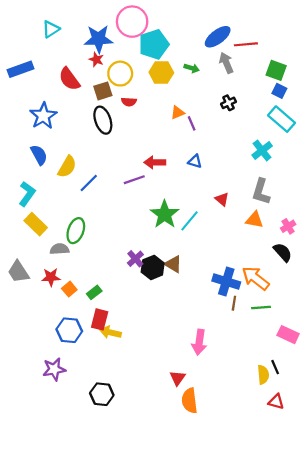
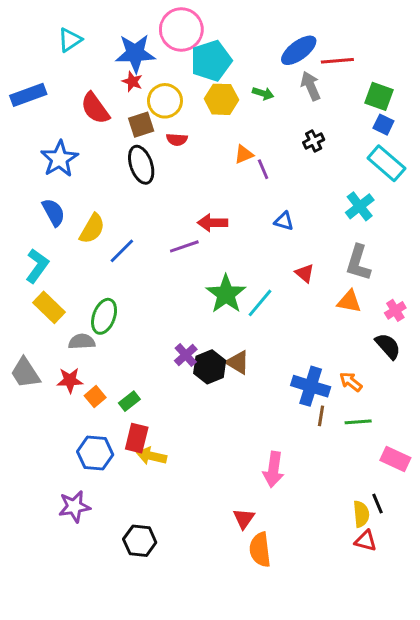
blue triangle: (195, 161) -> (284, 221), moved
orange arrow: (256, 278) -> (351, 382), size x0.6
red triangle: (276, 402) -> (366, 541), moved

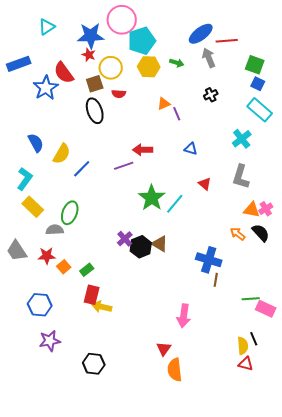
blue star: (59, 159) -> (46, 88), moved
orange triangle: (349, 301) -> (252, 210), moved
orange arrow: (351, 382) -> (238, 234), moved
green line: (358, 422) -> (251, 299), moved
blue hexagon: (95, 453) -> (40, 305), moved

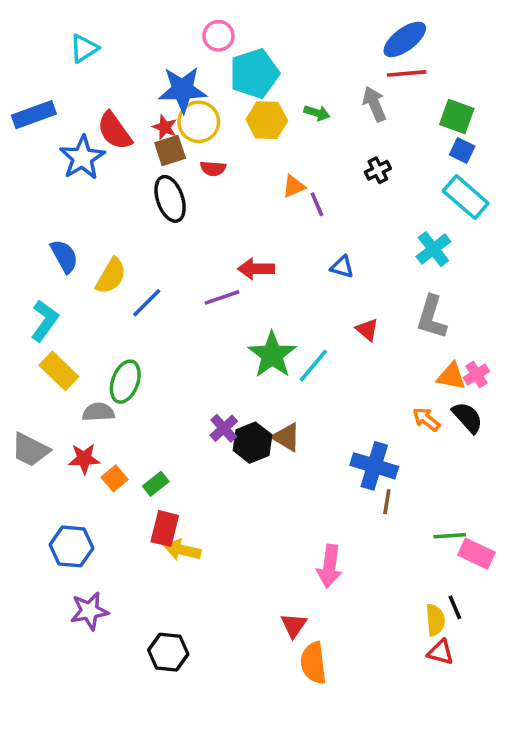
pink circle: (122, 20) -> (218, 36), size x0.6
blue ellipse: (201, 34) -> (405, 39), moved
blue star: (91, 36) -> (183, 90), moved
red star: (89, 55) -> (165, 127), moved
gray trapezoid: (17, 251) -> (30, 450), turned -30

